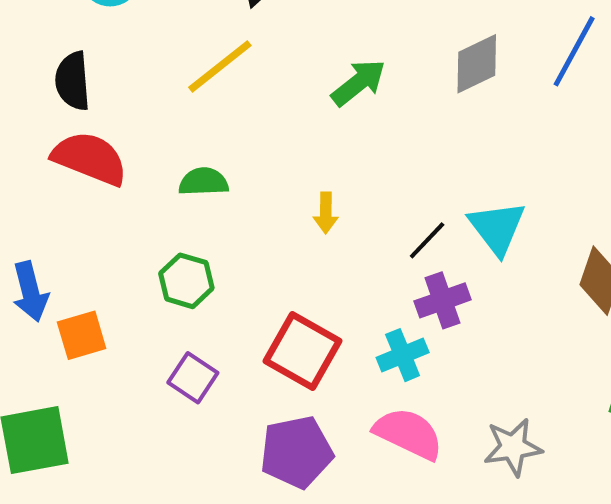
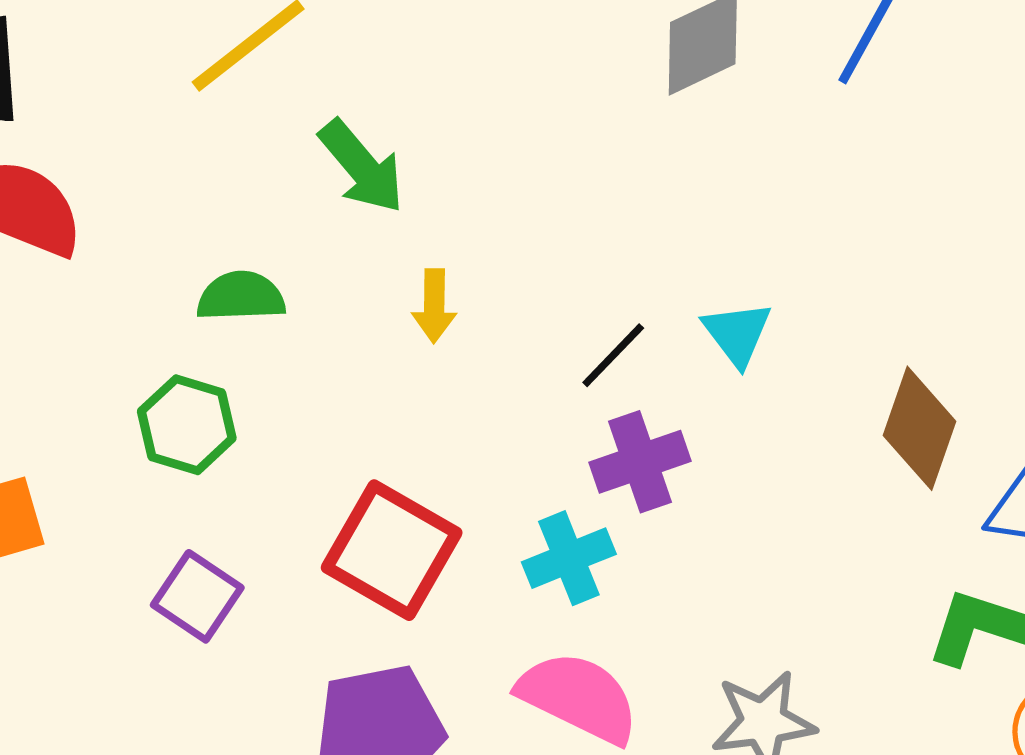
green arrow: (359, 83) -> (362, 167), moved, turned 88
green semicircle: (203, 182) -> (241, 296), moved
cyan triangle: (497, 228) -> (737, 334), size x0.7

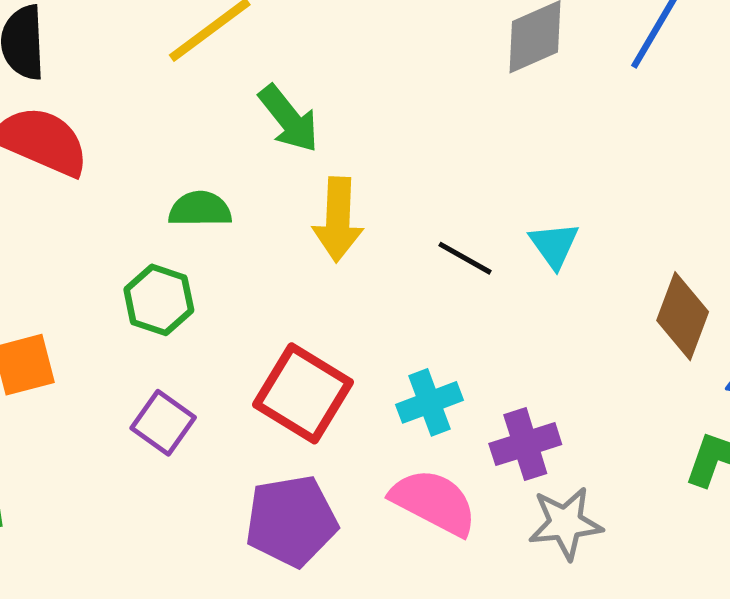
yellow arrow: (434, 306) -> (338, 219), size x1.6
black line: (613, 355) -> (465, 258), turned 74
purple cross: (640, 462) -> (525, 444), moved

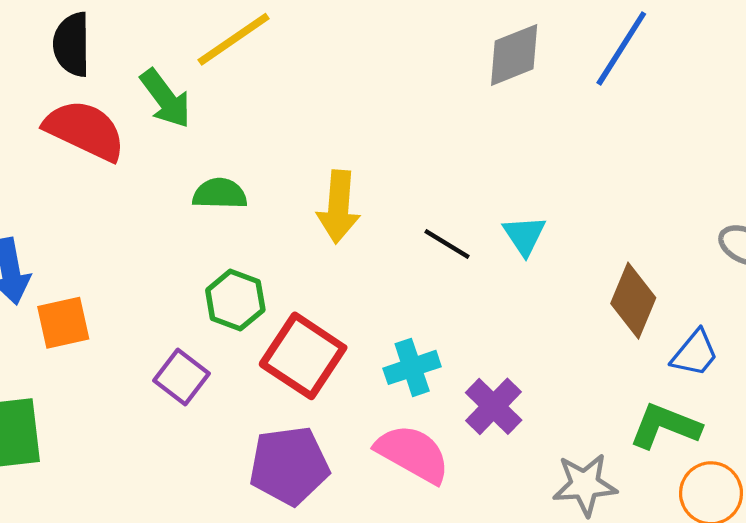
green arrow: (289, 119) -> (166, 99), moved
green hexagon: (159, 300) -> (235, 300), moved
purple cross: (525, 444) -> (494, 406), turned -30
gray star: (565, 523) -> (585, 485), moved

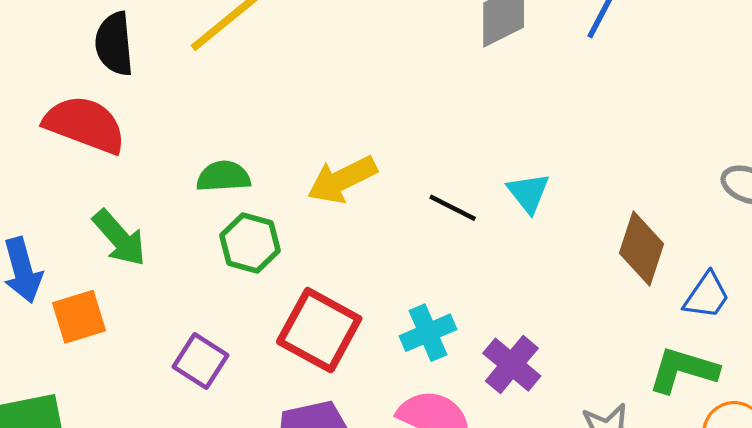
black semicircle: (72, 44) -> (114, 44), moved
green arrow: (166, 99) -> (119, 238), moved
yellow arrow: (339, 207) -> (342, 180), turned 64
green hexagon: (235, 300) -> (250, 243), moved

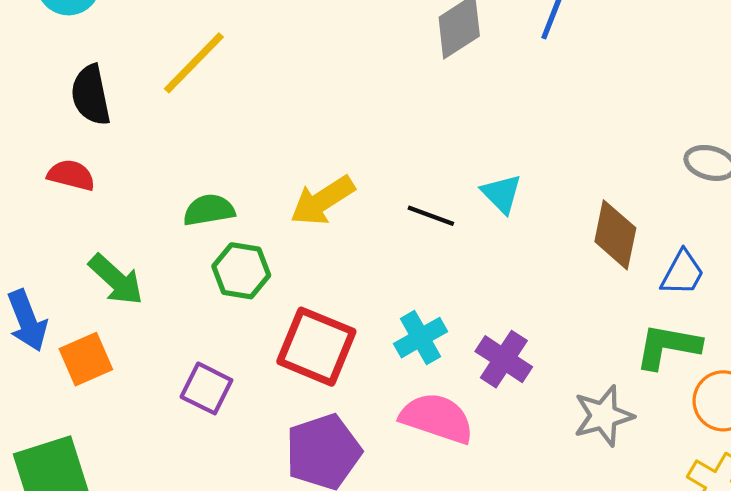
red semicircle: (85, 124) -> (71, 175), size x0.6

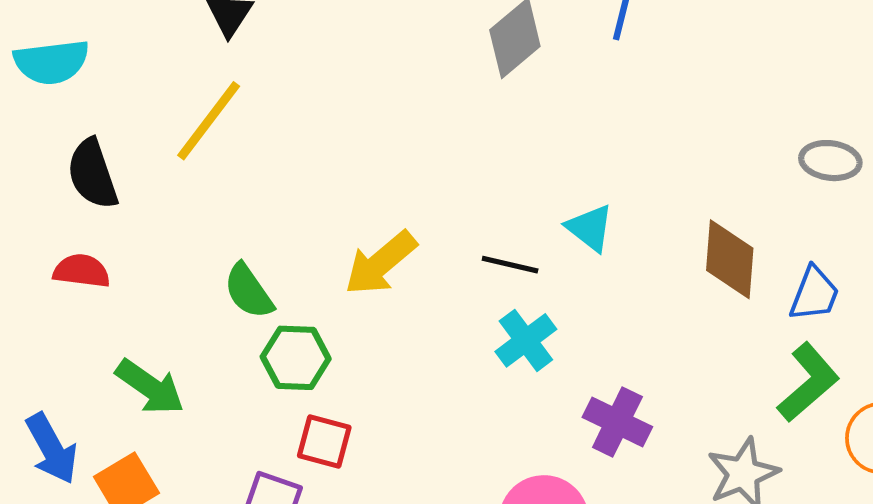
green semicircle: (209, 210) -> (249, 291), turned -108
cyan cross: (421, 338) -> (526, 340), moved
green L-shape: (668, 346) -> (808, 382), turned 136
red square: (316, 347) -> (324, 442), moved, size x0.6

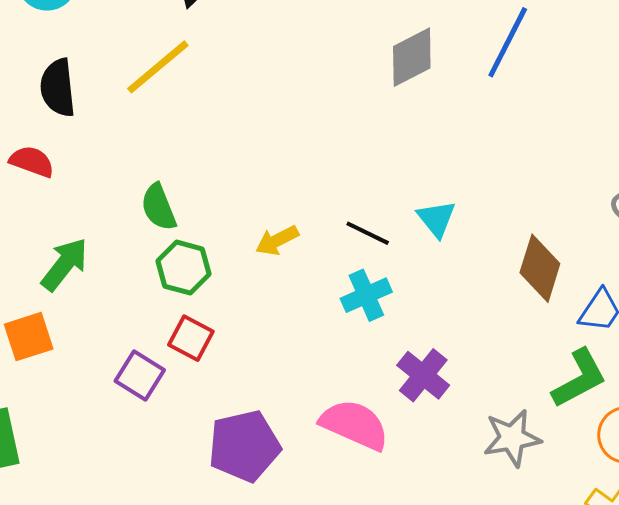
yellow arrow: (381, 263) -> (277, 240), moved, size x0.7
green arrow: (150, 387) -> (65, 264), turned -100

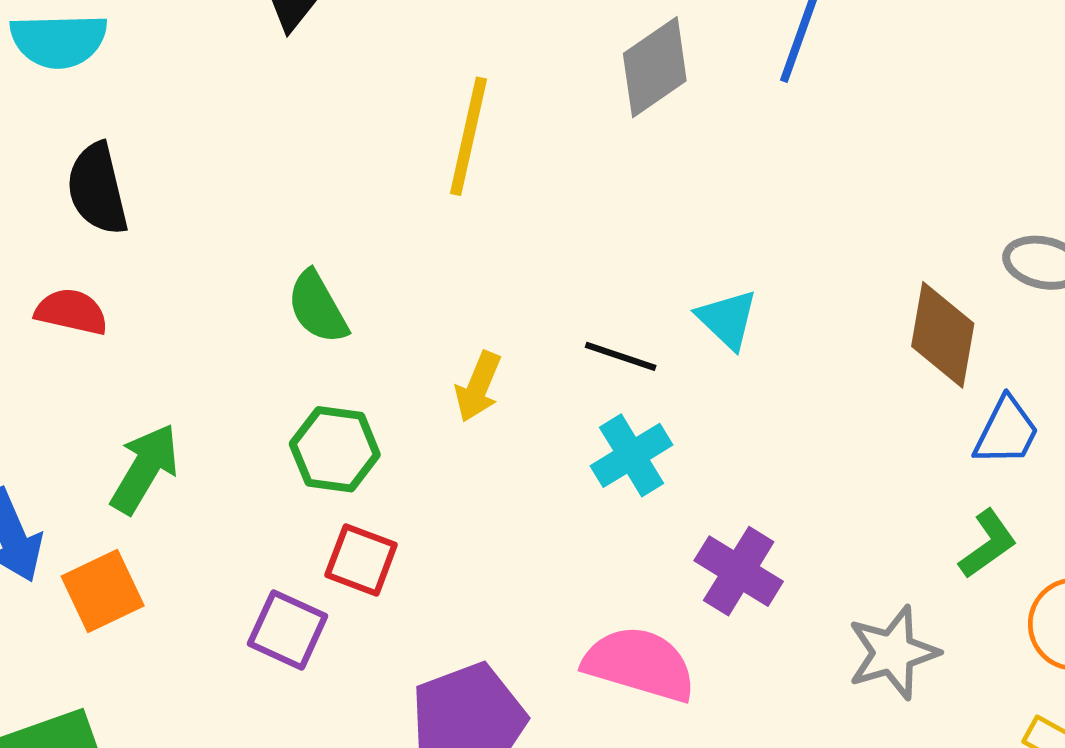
yellow line: (158, 67) -> (469, 136), moved, turned -30
green semicircle: (159, 207) -> (317, 307), moved
yellow arrow: (277, 240) -> (478, 387), turned -33
brown diamond: (540, 268) -> (943, 335), moved
green L-shape: (579, 378) -> (988, 544), size x0.7

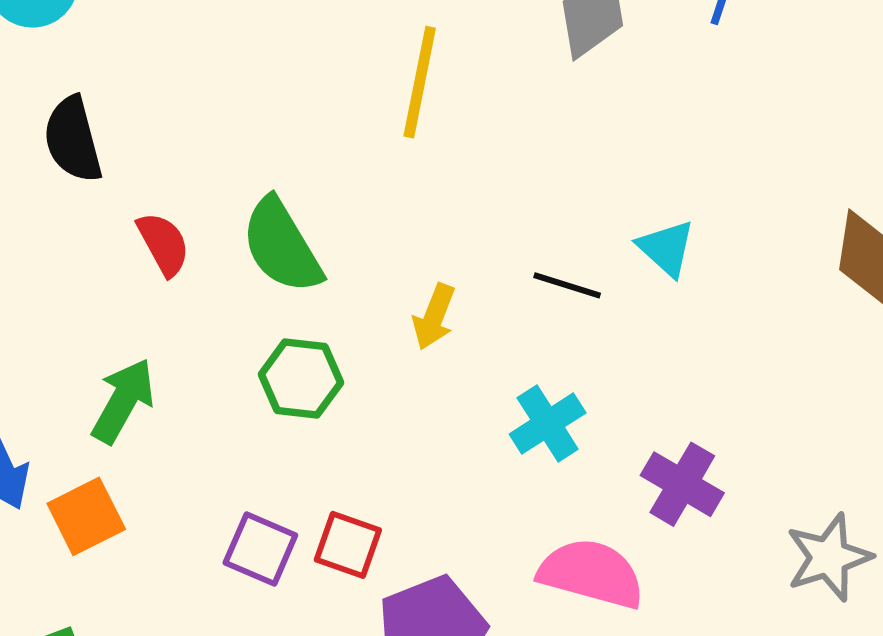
green semicircle: (317, 307) -> (282, 246), size x1.4
red semicircle: (71, 312) -> (163, 244), moved, turned 50
cyan cross: (632, 455) -> (548, 423), moved
red square: (361, 560) -> (348, 545), moved

